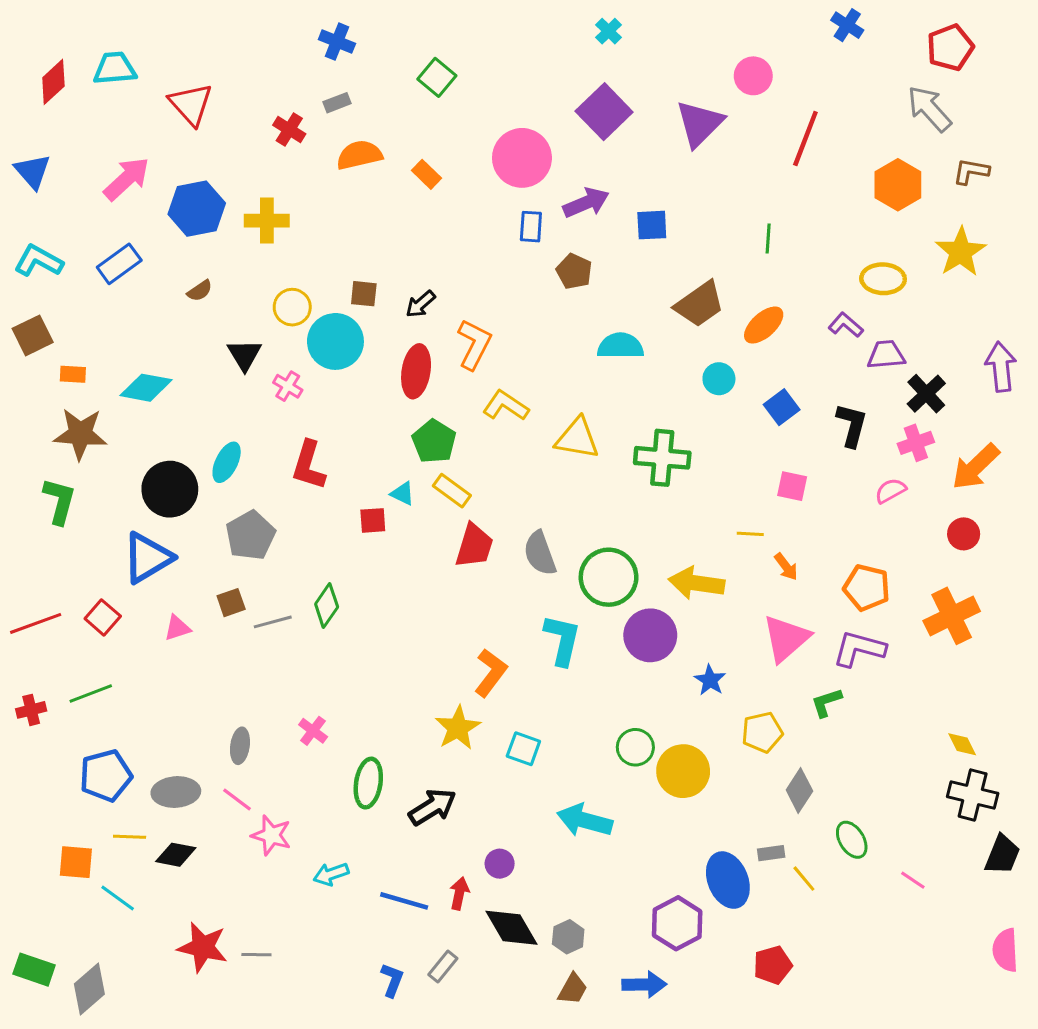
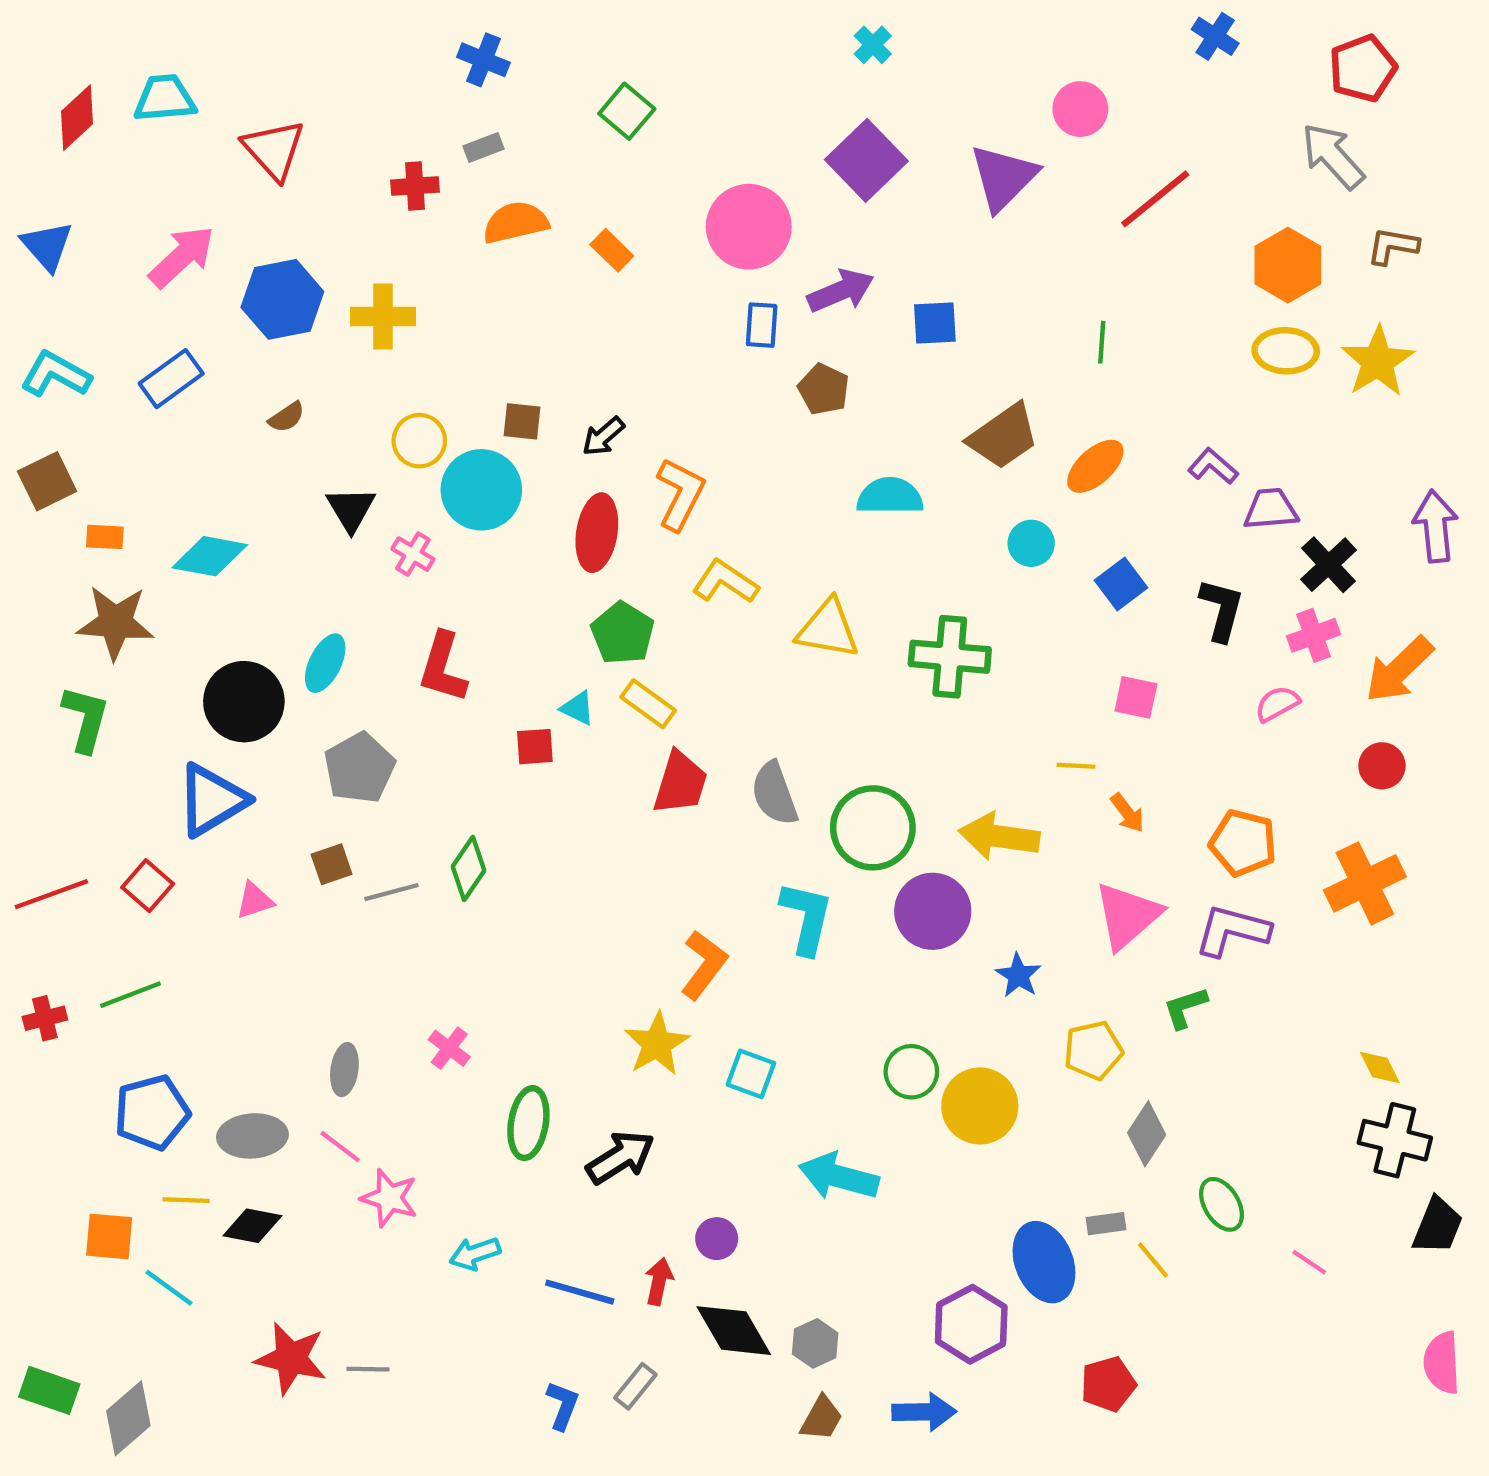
red cross: (289, 130) -> (415, 186), turned -36
red line: (805, 139) -> (1155, 199), turned 30
yellow ellipse: (883, 279) -> (1286, 351), moved

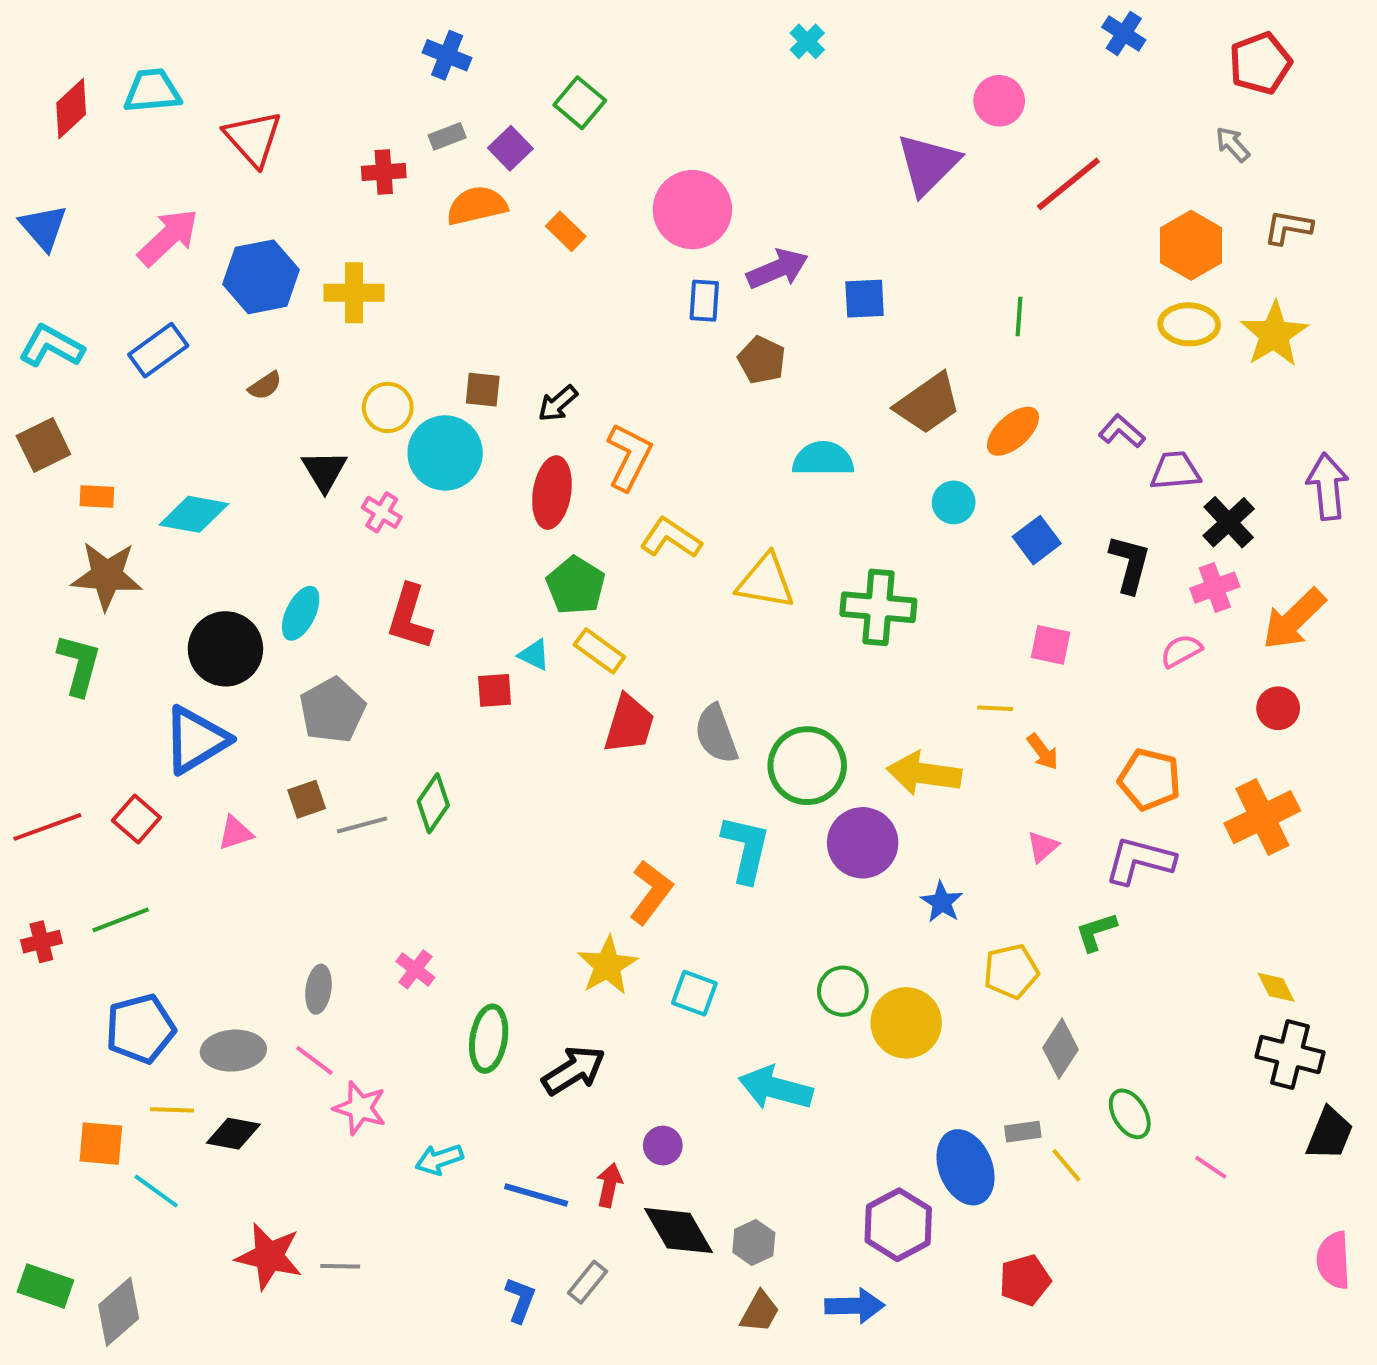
gray arrow: (1333, 156) -> (1233, 144), size x0.6
purple square: (866, 160) -> (510, 148), moved, size x0.6
pink triangle: (1127, 916) -> (1043, 847), size x0.5

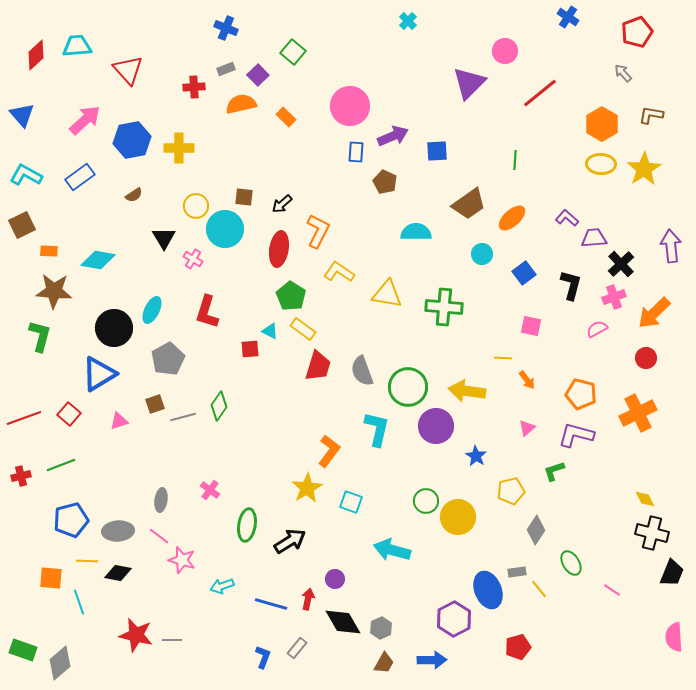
cyan line: (156, 1191) -> (79, 602), turned 35

